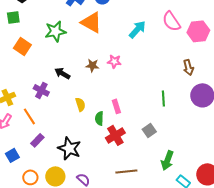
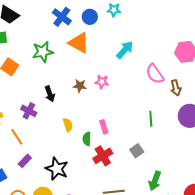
pink semicircle: (171, 21) -> (155, 74), moved
black arrow: (62, 73) -> (50, 94), turned -140

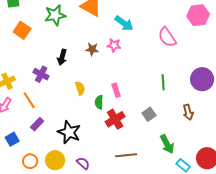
cyan arrow: (125, 50) -> (124, 23), moved, turned 84
brown arrow: (176, 88) -> (188, 112), moved
black arrow: (50, 94) -> (62, 57), turned 35
green arrow: (155, 181) -> (167, 144), turned -48

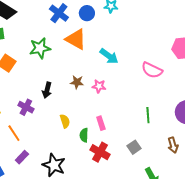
pink semicircle: (167, 37) -> (152, 70), turned -30
pink star: (114, 45) -> (99, 86), moved
red cross: (115, 119) -> (100, 152), turned -30

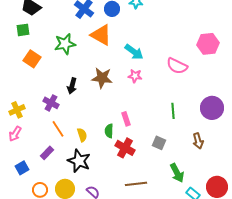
brown star: (77, 82) -> (102, 78), size x1.5
pink star: (99, 86) -> (135, 76), moved
yellow semicircle: (65, 121) -> (82, 135), moved
orange line: (14, 133) -> (58, 129), moved
gray square: (134, 147) -> (159, 143), turned -32

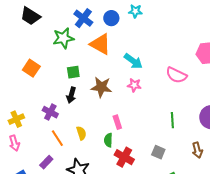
green square: (23, 30) -> (73, 72), moved
green star: (65, 44) -> (63, 38), moved
pink rectangle: (126, 119) -> (117, 122), moved
pink arrow: (15, 134) -> (14, 143), turned -49
yellow semicircle: (82, 135) -> (81, 133), moved

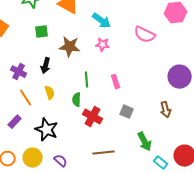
black arrow: (71, 95) -> (46, 66), moved
green line: (172, 120) -> (87, 80), moved
pink rectangle: (117, 122) -> (116, 82), moved

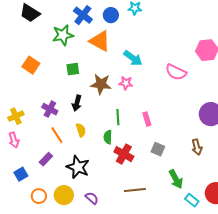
pink star: (103, 45) -> (126, 83), moved

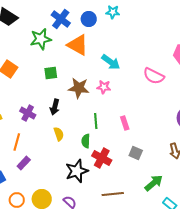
orange line: (57, 135) -> (17, 142), moved, turned 48
black star: (78, 167) -> (77, 171), moved, turned 30
green arrow: (176, 179) -> (154, 183), turned -102

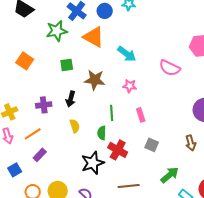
pink star: (104, 87) -> (130, 86), moved
purple cross: (28, 113) -> (44, 105), turned -35
orange line: (17, 142) -> (33, 134), turned 42

